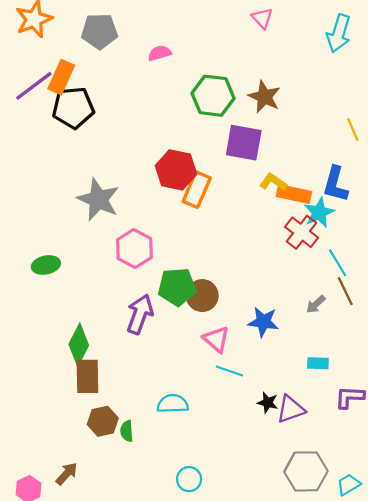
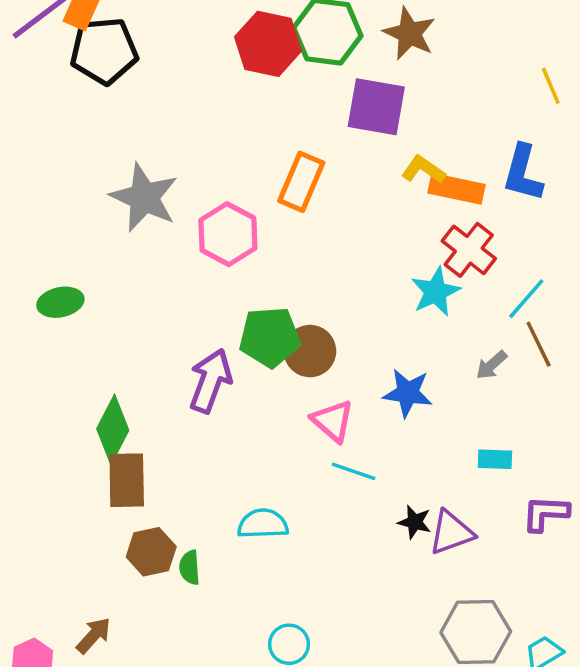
red hexagon: (176, 170) -> (268, 44), moved
cyan star: (319, 213) -> (436, 292), moved
pink hexagon: (134, 249) -> (228, 234), moved
cyan line: (338, 263) -> (526, 299), turned 72

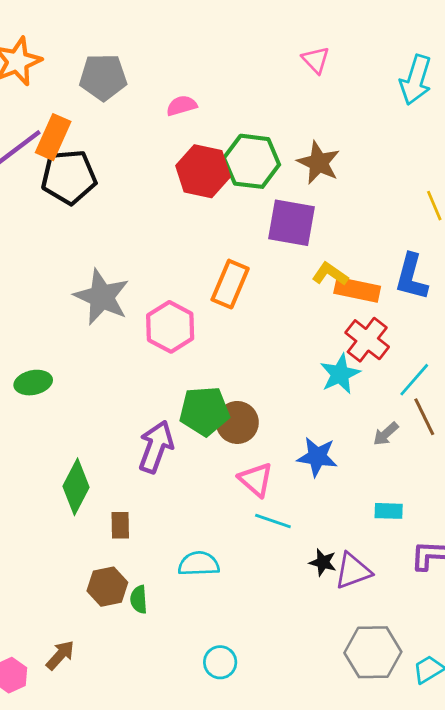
brown rectangle: (127, 480) -> (120, 525), moved, size x0.6

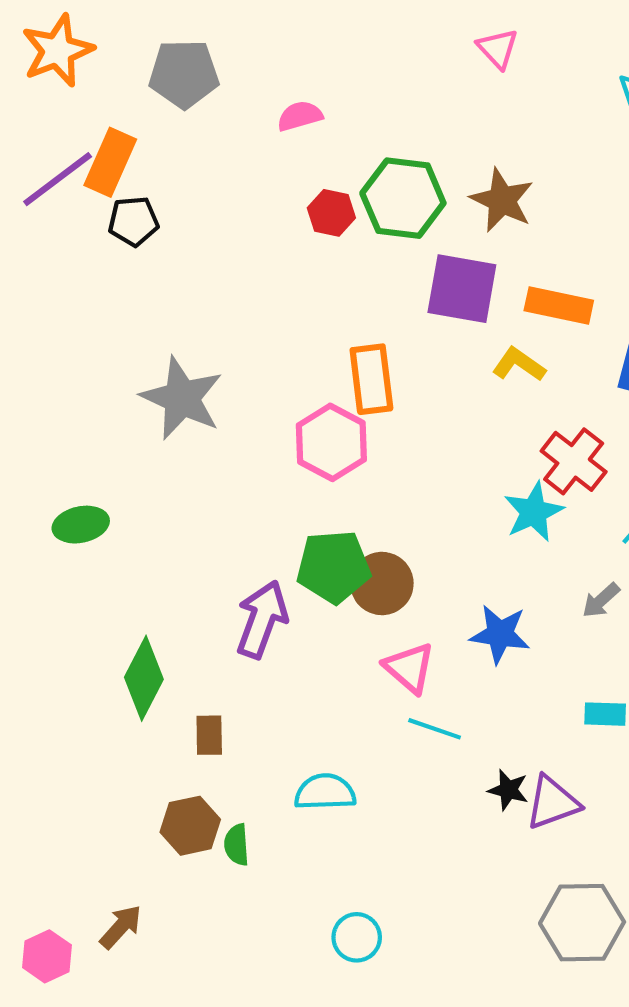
red hexagon: (203, 171) -> (331, 213), size x0.6
black pentagon: (69, 177) -> (133, 221), size x0.6
orange rectangle: (230, 284) -> (371, 379), turned -30
orange rectangle: (357, 290) -> (559, 305), moved
pink hexagon: (170, 327) -> (331, 442), moved

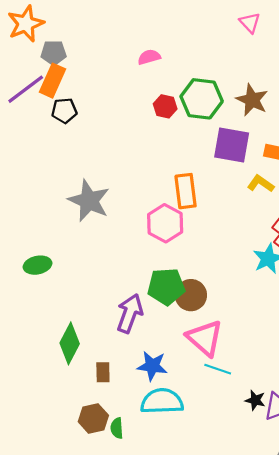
gray pentagon: (184, 74) -> (54, 53), moved, size x0.7
blue star: (500, 634) -> (152, 366), moved
pink triangle: (409, 668) -> (205, 338), size x1.4
cyan semicircle: (325, 792) -> (162, 401), size x1.4

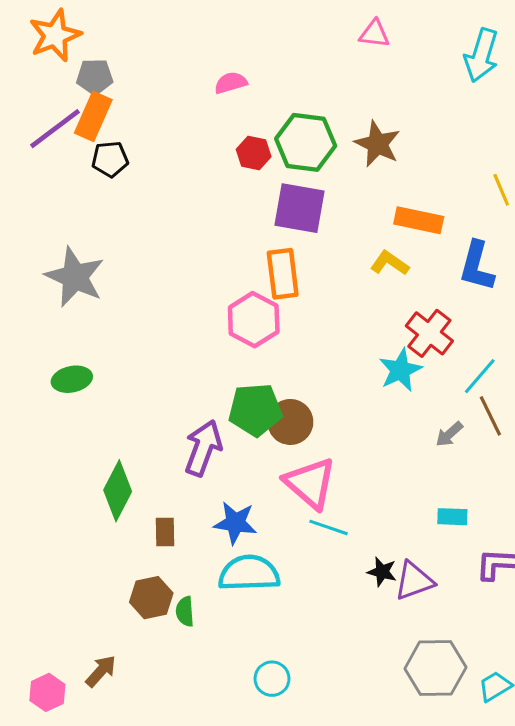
pink triangle: (250, 23) -> (374, 34), turned -40
purple square: (232, 145) -> (299, 208), moved
gray star: (89, 201) -> (75, 277), moved

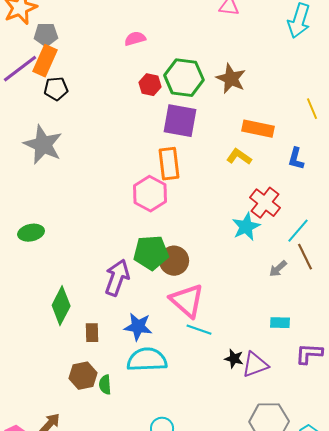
blue L-shape: (477, 266) -> (296, 159), size x0.7
gray star: (75, 277) -> (43, 145), moved

